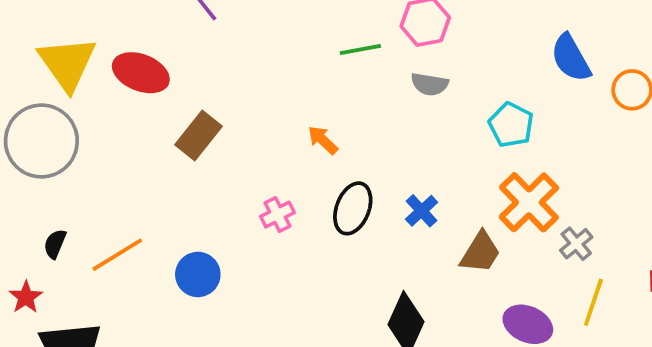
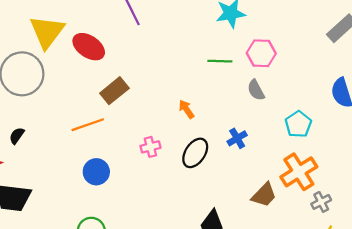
gray semicircle: (430, 84) -> (256, 90), turned 40
blue cross: (422, 211) -> (237, 138), moved
orange line: (117, 255) -> (88, 125), moved

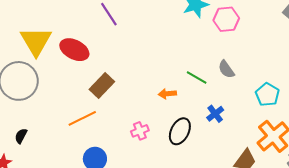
pink hexagon: (261, 53) -> (226, 19), moved
green line: (220, 61) -> (197, 78), moved, turned 35
orange arrow: (186, 109) -> (167, 94), turned -54

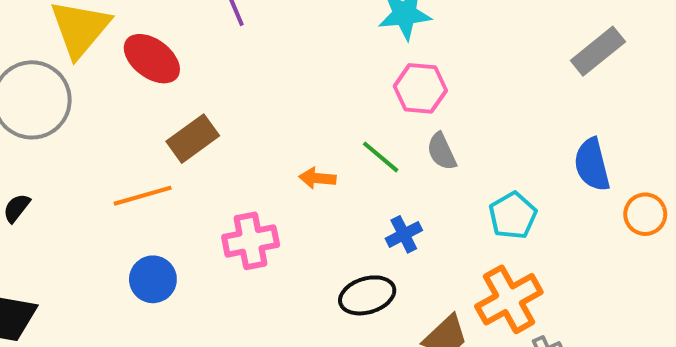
pink hexagon: (226, 19) -> (420, 88), moved
pink cross: (140, 131) -> (251, 241), size x1.5
black ellipse: (180, 131) -> (367, 295), moved, turned 36

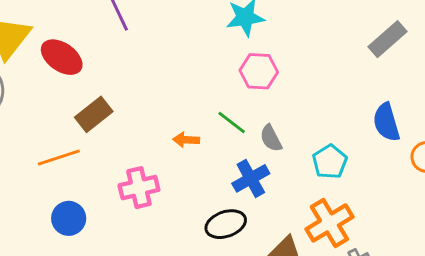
gray semicircle: (442, 151) -> (271, 138), moved
blue cross: (404, 234) -> (251, 178), size x1.4

